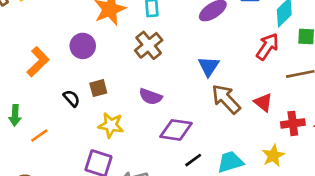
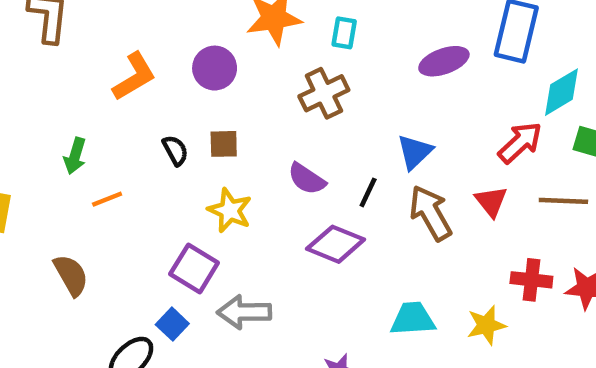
red triangle: (263, 102) -> (491, 202), moved
black line: (193, 160) -> (368, 192), moved, turned -42

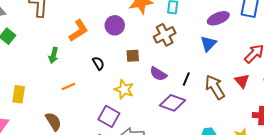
brown square: (224, 144) -> (133, 56), moved
blue triangle: (415, 152) -> (208, 44), moved
green arrow: (75, 156) -> (53, 55), moved

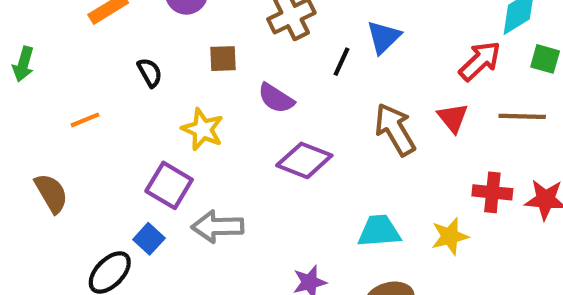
green arrow: (53, 55) -> (23, 64), moved
black line: (186, 79) -> (341, 62), moved

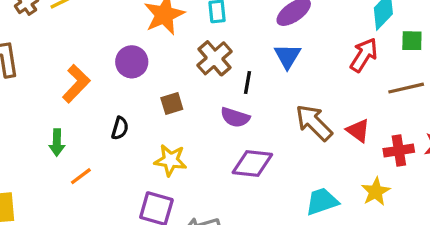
black line: (341, 62) -> (247, 83), moved
green arrow: (23, 64) -> (57, 143), moved
black semicircle: (150, 73) -> (120, 128), turned 60
purple semicircle: (276, 98) -> (235, 117), moved
red triangle: (453, 118) -> (358, 131), moved

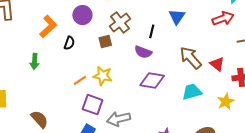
red arrow: (364, 55) -> (223, 19), turned 35
brown cross: (215, 58) -> (120, 23), moved
black semicircle: (120, 128) -> (69, 43), moved
orange line: (81, 176) -> (80, 80), moved
cyan trapezoid: (322, 202) -> (192, 92), moved

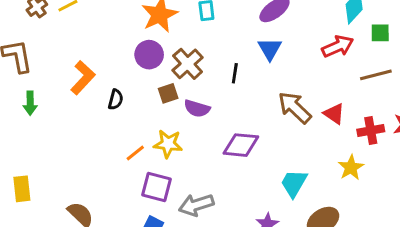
purple circle: (82, 15) -> (149, 55), moved
purple semicircle: (143, 52) -> (197, 108), moved
green arrow: (35, 61) -> (30, 103), moved
cyan trapezoid: (192, 92) -> (294, 183), moved, turned -40

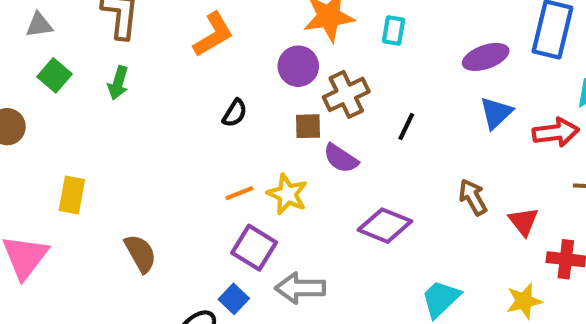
blue triangle: (270, 49) -> (496, 113), moved
orange L-shape: (83, 78) -> (213, 35), moved
brown arrow: (295, 108) -> (473, 197), size x0.7

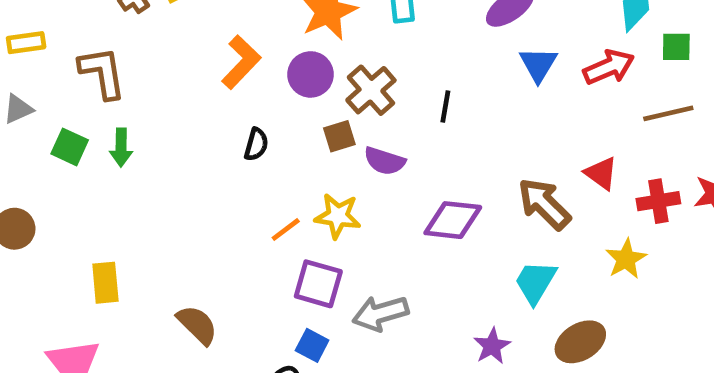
orange L-shape: (213, 35) -> (241, 62), moved
green square: (54, 75) -> (70, 147), moved
brown arrow: (473, 197) -> (544, 204), moved, size x1.4

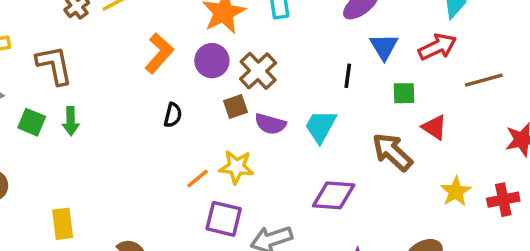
green square: (676, 47) -> (404, 93), moved
black line: (445, 106) -> (348, 76), moved
red cross: (658, 201) -> (503, 200), moved
purple diamond: (453, 220) -> (334, 195), moved
cyan trapezoid: (535, 282) -> (321, 126), moved

